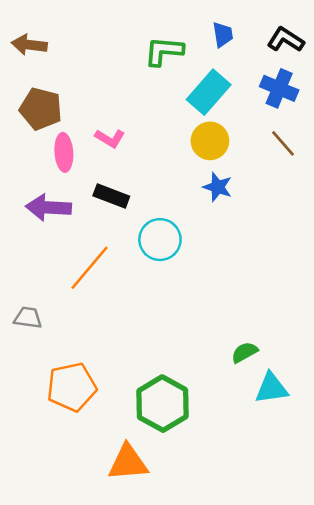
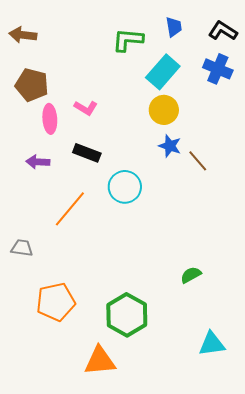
brown line: (283, 143) -> (198, 161), moved
purple arrow: (48, 208) -> (38, 162), size x0.7
cyan triangle: (271, 388) -> (212, 344), moved

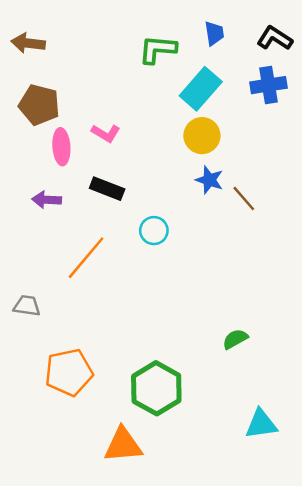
blue cross: (218, 69) -> (269, 85), turned -32
cyan circle: (125, 187) -> (154, 231), size x0.7

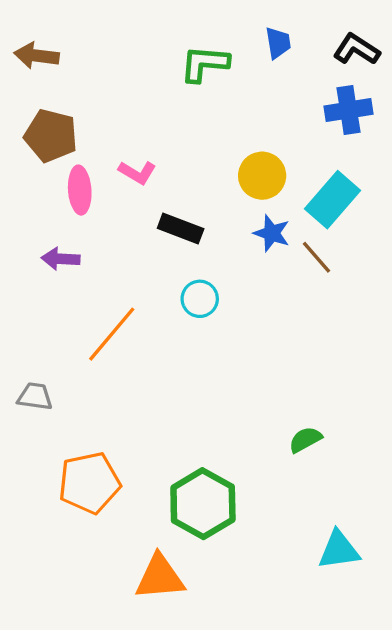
cyan rectangle: (201, 89) -> (332, 200), moved
black rectangle: (107, 189) -> (181, 228), moved

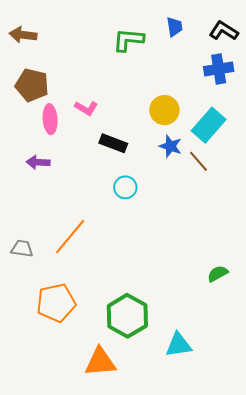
orange line: (112, 334) -> (70, 237), moved
green semicircle: (305, 440) -> (218, 274), moved
cyan triangle: (339, 550) -> (179, 345), moved

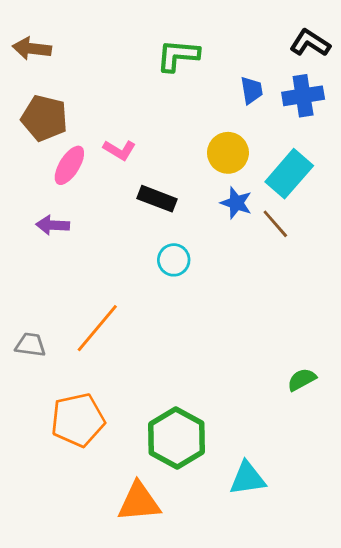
blue trapezoid: (174, 27) -> (252, 90), moved
pink ellipse: (50, 119) -> (69, 165), turned 36

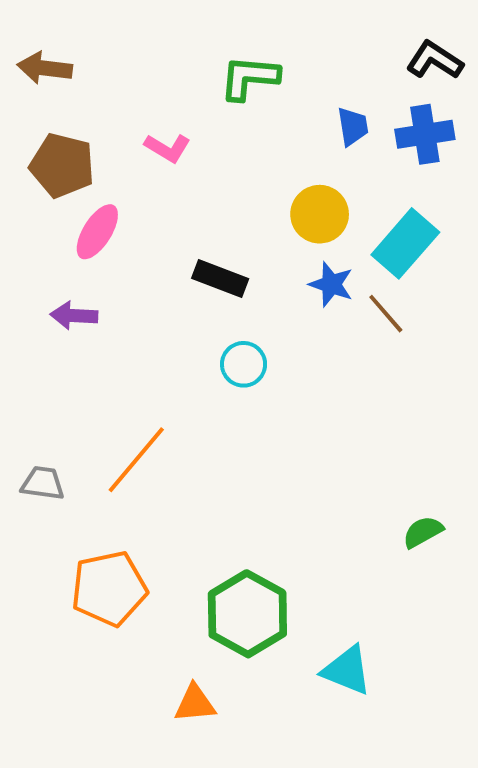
pink L-shape: (119, 150) -> (167, 148), moved
cyan triangle: (247, 478) -> (347, 670), turned 30
orange triangle: (139, 502) -> (195, 703), size x0.7

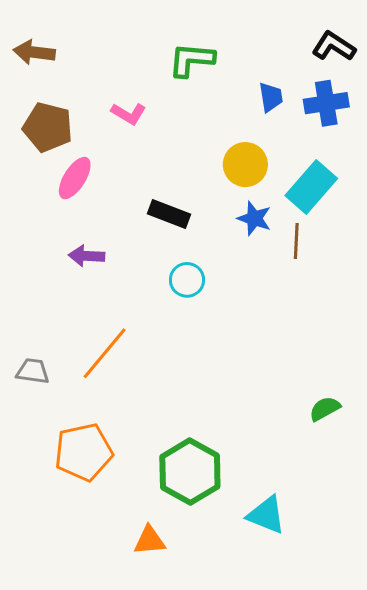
brown line: (386, 314) -> (296, 241), turned 44
purple arrow: (74, 316) -> (87, 256), moved

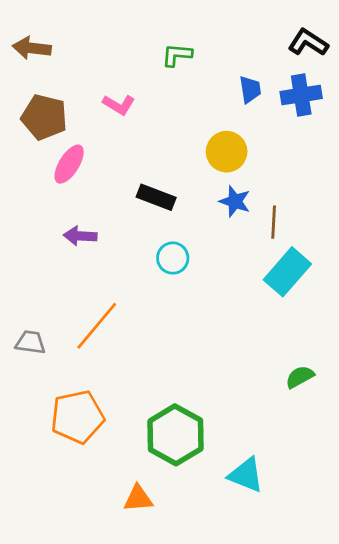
green L-shape: (191, 60) -> (177, 55), size x0.7
cyan rectangle: (311, 187) -> (287, 272), moved

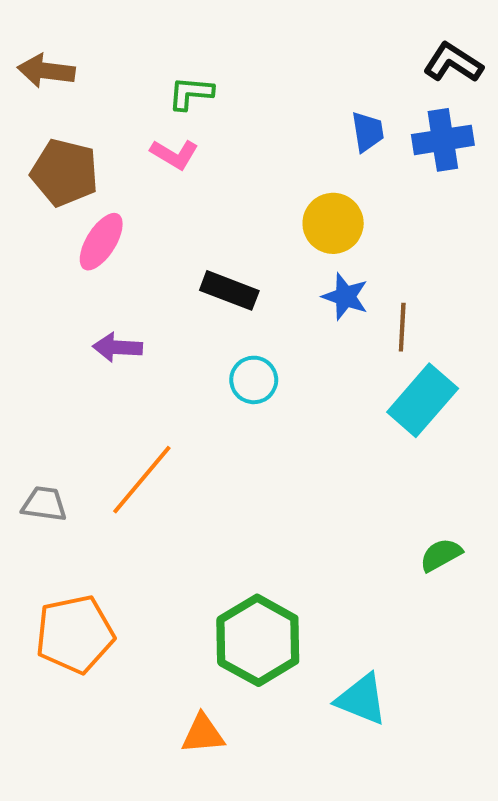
green L-shape: (177, 55) -> (191, 93), moved
orange pentagon: (77, 417) -> (75, 634), moved

